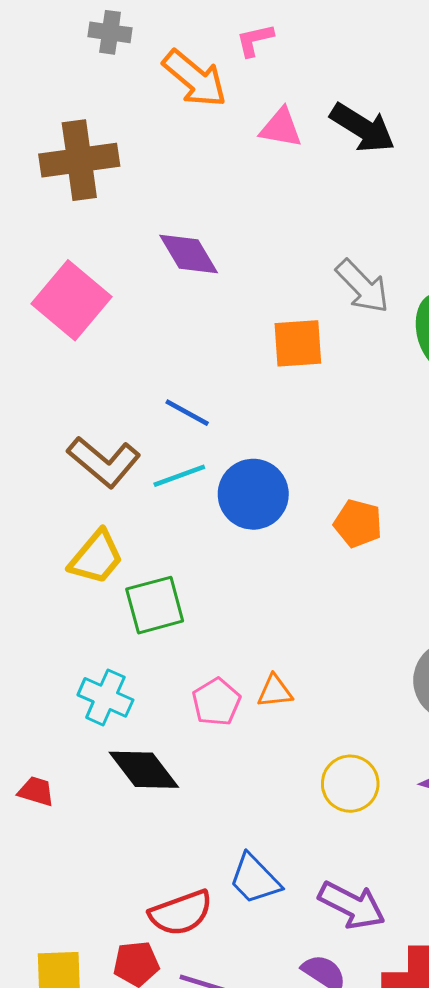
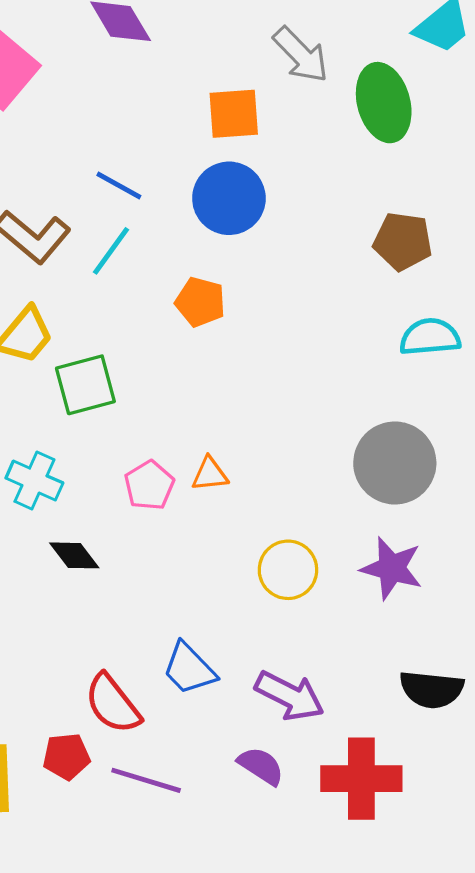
cyan line: (179, 476) -> (111, 251), turned -34
blue circle: (253, 494) -> (229, 198), moved
orange pentagon: (358, 523) -> (200, 302), moved
black diamond: (144, 770) -> (74, 555), size x0.7
red semicircle: (181, 913) -> (113, 704), turned 72

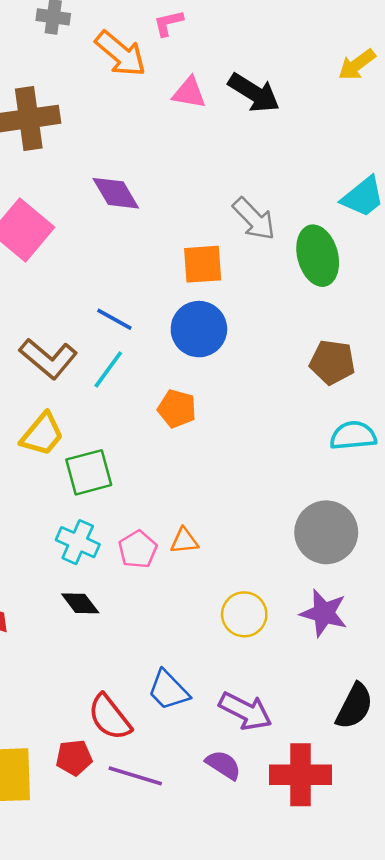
cyan cross: (34, 481) -> (78, 542), moved
black semicircle: (431, 689) -> (354, 706), turned -69

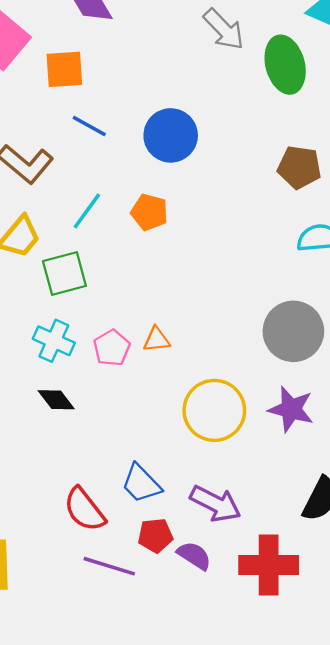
orange square: (203, 264) -> (64, 69), moved
cyan line: (108, 369) -> (87, 211), moved
yellow circle: (244, 614) -> (214, 410), size x1.4
red pentagon: (74, 758) -> (155, 536), moved

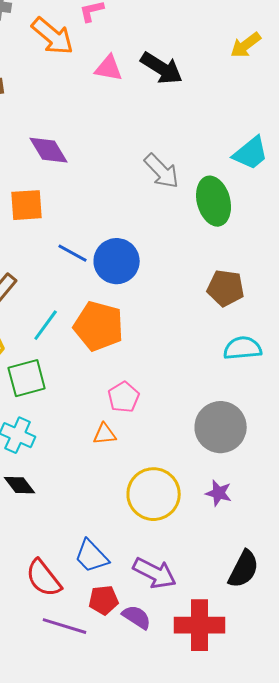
blue line: (89, 126) -> (73, 253), moved
orange pentagon: (149, 212) -> (99, 326), size x1.6
pink pentagon: (112, 348) -> (124, 397), moved
purple star: (291, 409) -> (219, 493), size x0.7

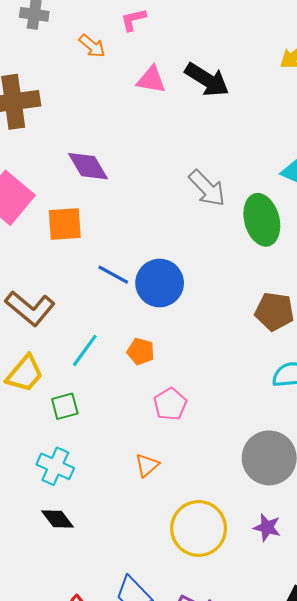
orange arrow: (53, 36) -> (92, 46), size x0.6
orange pentagon: (99, 326) -> (141, 351), size x0.5
green square: (27, 378) -> (65, 406), size x0.7
pink pentagon: (124, 397) -> (170, 404), moved
orange triangle: (105, 434) -> (147, 465), turned -35

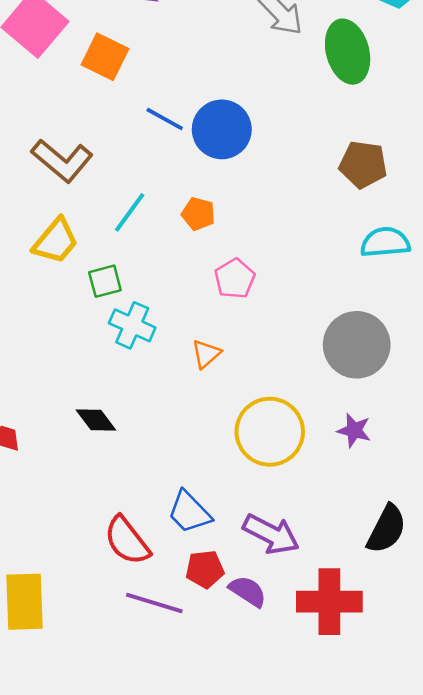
orange square: (65, 224) -> (105, 57), turned 30
cyan cross: (55, 466) -> (132, 325), moved

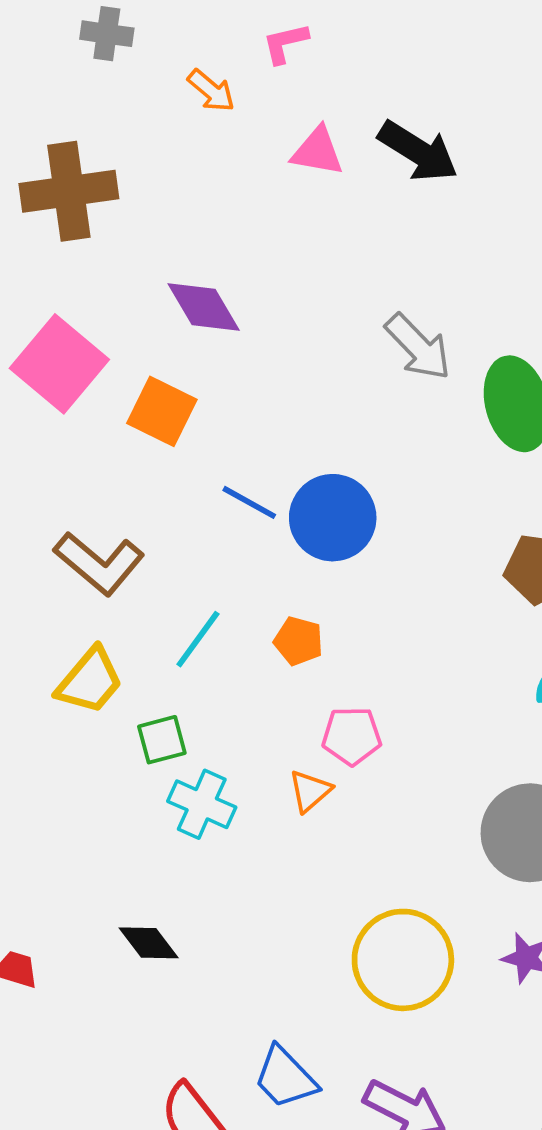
pink pentagon: (235, 279) -> (352, 736), turned 30
orange triangle: (206, 354) -> (310, 791), moved

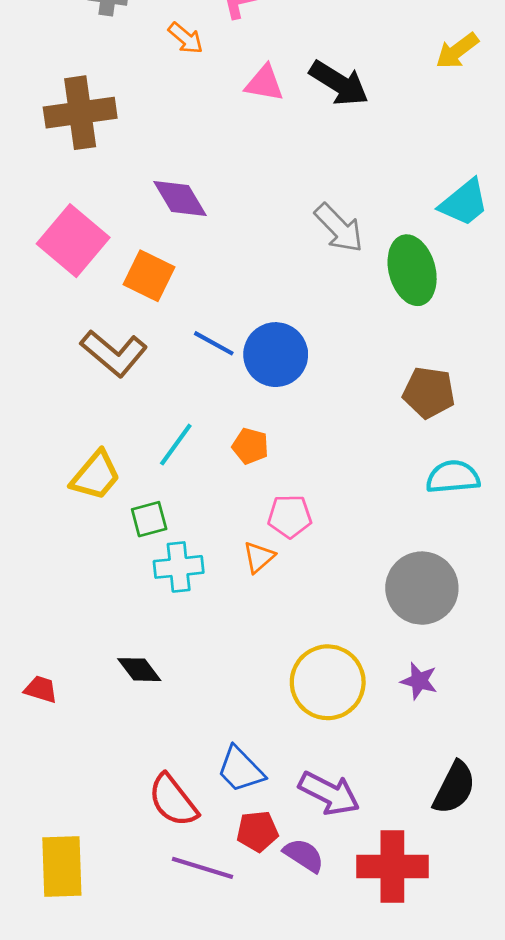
brown L-shape: (99, 563) -> (114, 353), moved
cyan cross: (202, 804) -> (179, 567), turned -30

